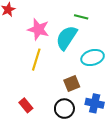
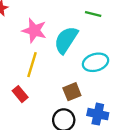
green line: (81, 17) -> (93, 14), moved
red rectangle: (26, 105) -> (20, 94), moved

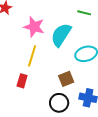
red rectangle: (20, 94) -> (22, 81), turned 56

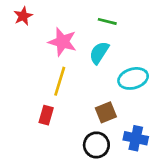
green line: (84, 13) -> (107, 21), moved
cyan semicircle: (61, 35) -> (99, 53), size x0.7

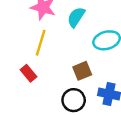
red rectangle: (46, 115) -> (28, 73), turned -56

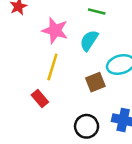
brown square: (82, 71) -> (95, 82), moved

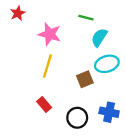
cyan semicircle: (89, 41) -> (99, 37), moved
red rectangle: (40, 99) -> (44, 105), moved

